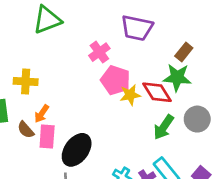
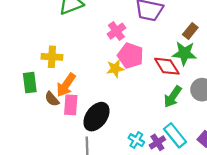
yellow star: (130, 95) -> (115, 69), moved
orange arrow: (42, 114) -> (66, 85), size x1.5

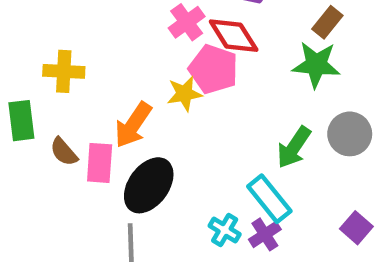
red diamond: (167, 66) -> (234, 36), moved
orange arrow: (66, 85) -> (133, 125), moved
cyan rectangle: (175, 135) -> (269, 199), moved

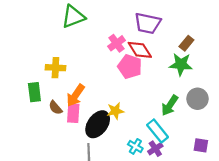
yellow star: (184, 94) -> (115, 111), moved
orange arrow: (133, 125) -> (75, 95), moved
purple square: (356, 228) -> (201, 145), turned -32

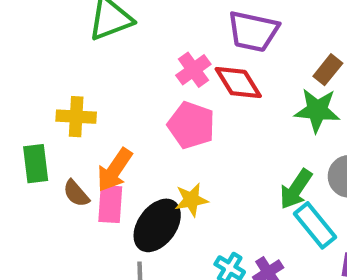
pink pentagon: (130, 67) -> (191, 125), moved
cyan rectangle: (158, 131) -> (315, 225), moved

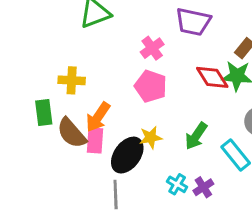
red diamond: (238, 83) -> (212, 77), moved
green arrow: (296, 189) -> (196, 136), moved
brown semicircle: (76, 193) -> (72, 133), size x1.6

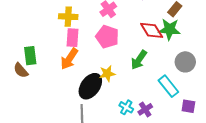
yellow cross: (72, 80) -> (68, 17), moved
brown semicircle: (72, 133) -> (21, 70), moved, size x0.7
green arrow: (196, 136) -> (139, 60), moved
pink rectangle: (95, 140) -> (72, 38), moved

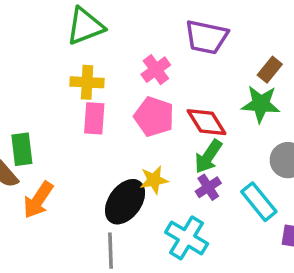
red diamond: (152, 30) -> (206, 122), moved
orange arrow: (69, 59) -> (38, 200), moved
cyan cross: (126, 107) -> (187, 238), size x1.6
purple cross: (145, 109) -> (208, 187), moved

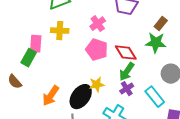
pink rectangle: (94, 118) -> (36, 44), moved
green rectangle: (22, 149) -> (29, 58), moved, turned 36
orange arrow: (38, 200) -> (51, 96), moved

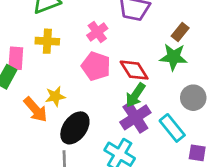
yellow star: (97, 85) -> (55, 96), moved
purple cross: (127, 89) -> (135, 117), size x1.6
orange arrow: (51, 96) -> (36, 110), moved, turned -75

